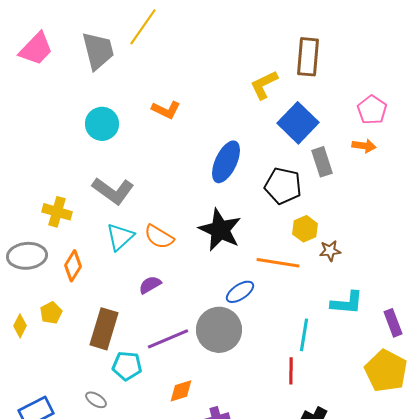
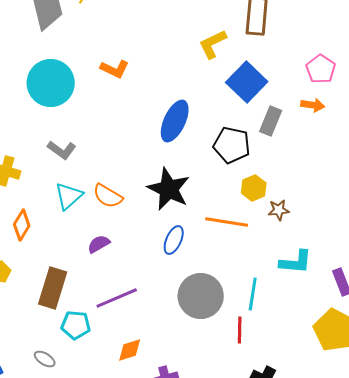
cyan circle: (102, 124) -> (51, 83), size x1.4
gray rectangle: (322, 162) -> (271, 121), turned 40
gray L-shape: (113, 191) -> (62, 150), size x0.7
blue ellipse: (240, 292) -> (174, 240), moved, turned -32
gray circle: (219, 330) -> (201, 296), moved

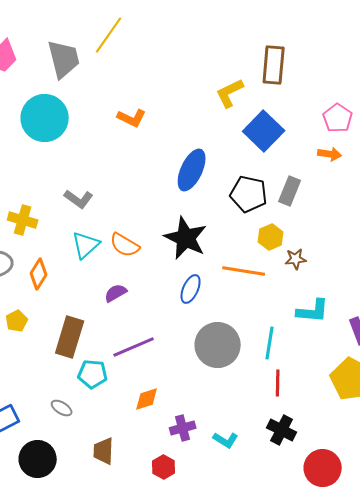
cyan circle: (51, 83) -> (45, 118), moved
gray rectangle: (271, 121) -> (290, 191), moved
red line: (240, 330) -> (278, 383), moved

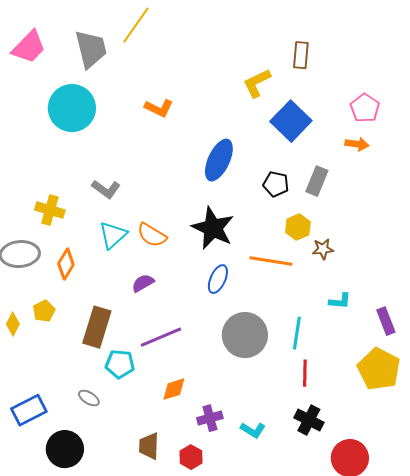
brown rectangle: (274, 65) -> (301, 55), size x0.7
black pentagon: (249, 194) -> (276, 184), size x0.7
cyan L-shape: (313, 311) -> (340, 301), size x0.7
brown trapezoid: (104, 451) -> (149, 446), moved

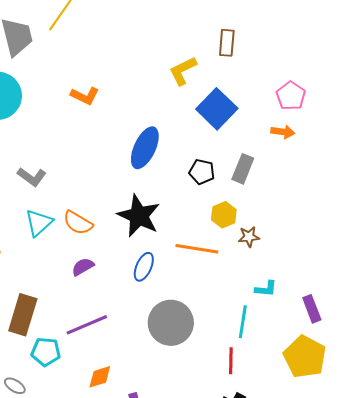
purple semicircle: (143, 283) -> (83, 267), moved
cyan line: (297, 333) -> (243, 322), moved

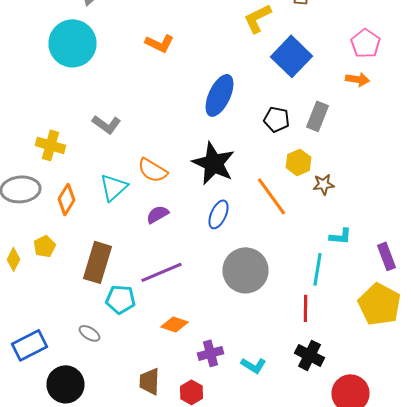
cyan triangle: (39, 223) -> (114, 187), moved
orange line: (197, 249) -> (272, 196), turned 45
orange diamond: (100, 377) -> (174, 324), turned 36

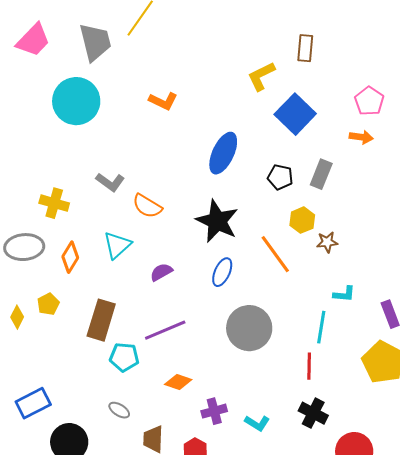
orange semicircle: (152, 170) -> (147, 206), moved
gray ellipse: (90, 333) -> (119, 410), moved

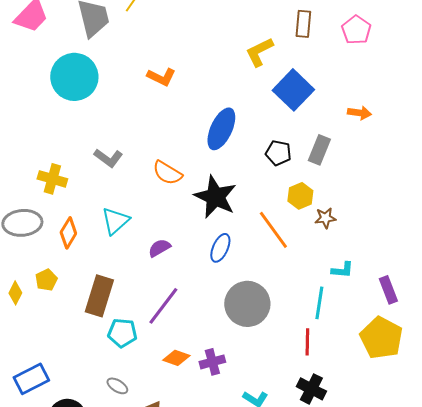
pink pentagon: (369, 101) -> (356, 30), moved
orange semicircle: (147, 206) -> (167, 173), moved
purple line: (165, 330) -> (163, 306), turned -30
purple cross: (214, 411) -> (212, 362), moved

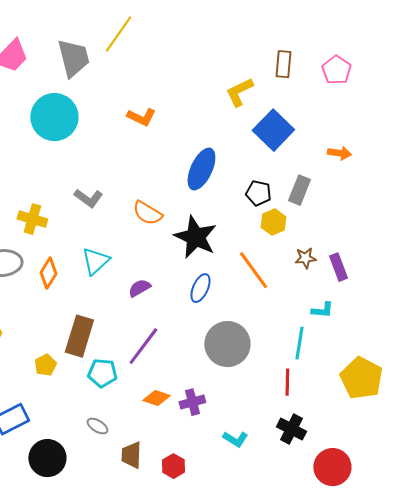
yellow hexagon: (300, 196) -> (273, 222), moved
yellow pentagon: (46, 280) -> (45, 365), moved
purple rectangle: (388, 290) -> (338, 267), moved

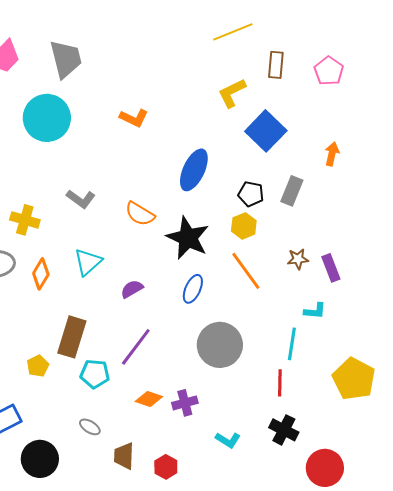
yellow line: (118, 34) -> (233, 32), moved, turned 33
orange arrow: (339, 153) -> (332, 154), turned -85
yellow hexagon: (273, 222) -> (244, 226), moved

